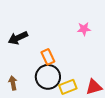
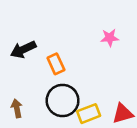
orange rectangle: (48, 57) -> (56, 64), moved

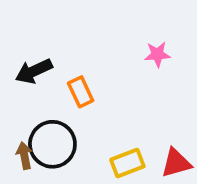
black circle: (63, 100) -> (52, 144), moved

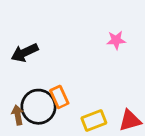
orange rectangle: (81, 92) -> (59, 97), moved

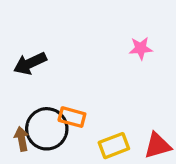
orange rectangle: (59, 97) -> (72, 117), turned -50

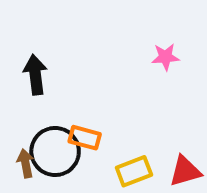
black arrow: (30, 63) -> (35, 75), turned 108

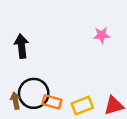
orange rectangle: (85, 138) -> (52, 102), moved

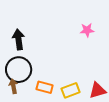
black circle: (34, 93) -> (19, 70), moved

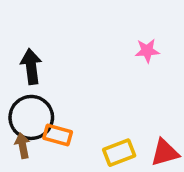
orange rectangle: (45, 87) -> (58, 135), moved

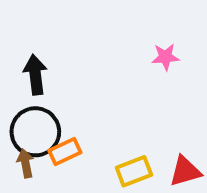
orange rectangle: (58, 135) -> (65, 151), turned -40

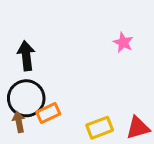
pink star: (165, 57) -> (123, 42), turned 30

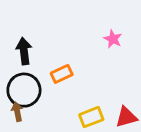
orange rectangle: (48, 113) -> (62, 74), moved

